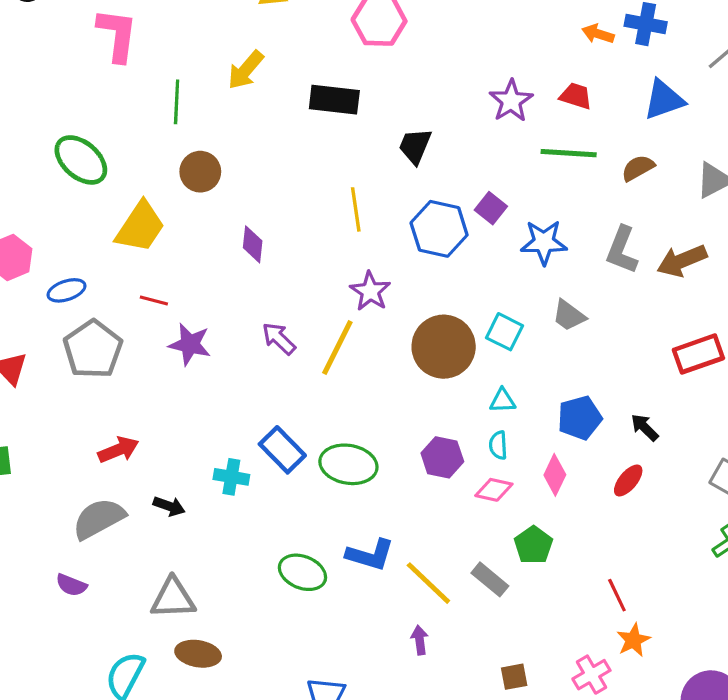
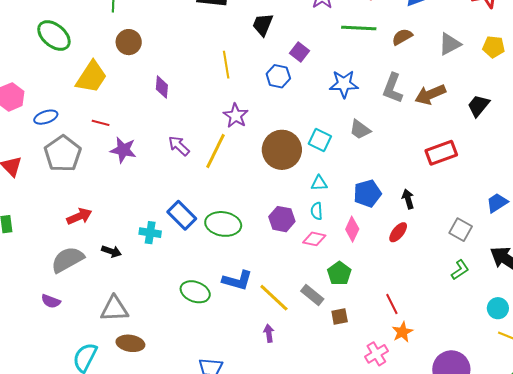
purple square: (491, 208) -> (299, 52), moved
blue hexagon: (439, 229) -> (278, 76), size x0.7
black arrow: (645, 427) -> (408, 199), turned 30
brown square: (514, 677) -> (340, 316), moved

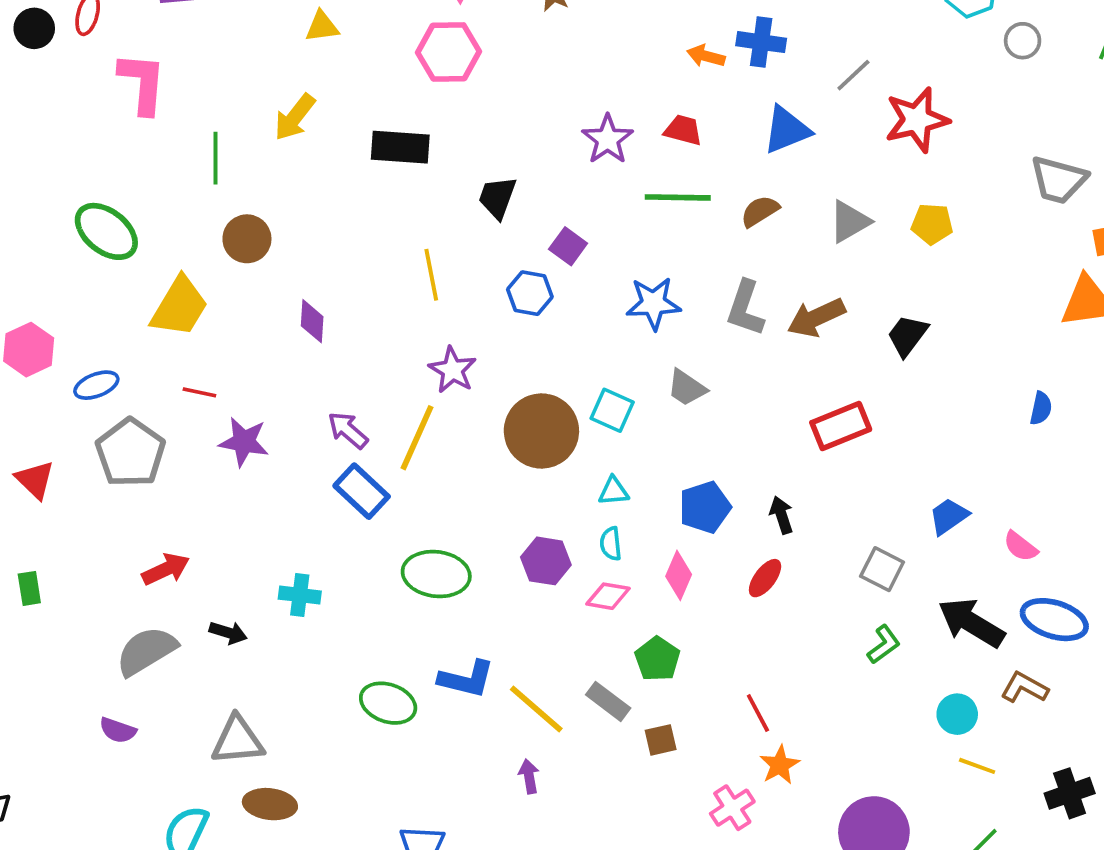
blue rectangle: (182, 215) -> (362, 491), moved

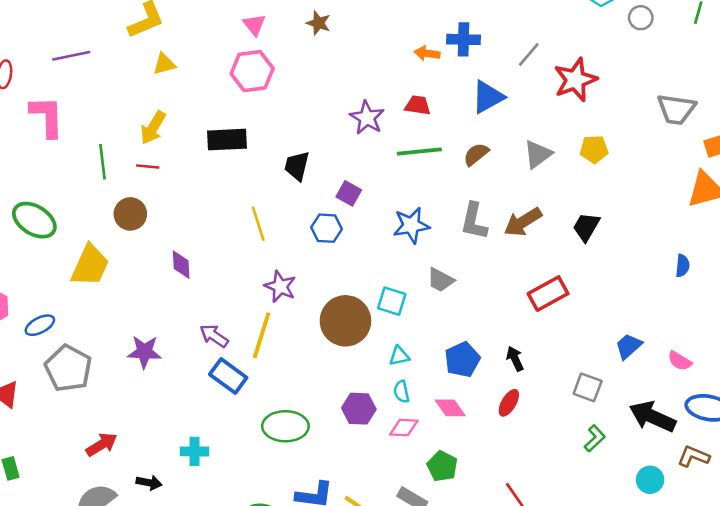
red line: (199, 392) -> (148, 167), moved
pink diamond: (679, 575) -> (450, 408), turned -52

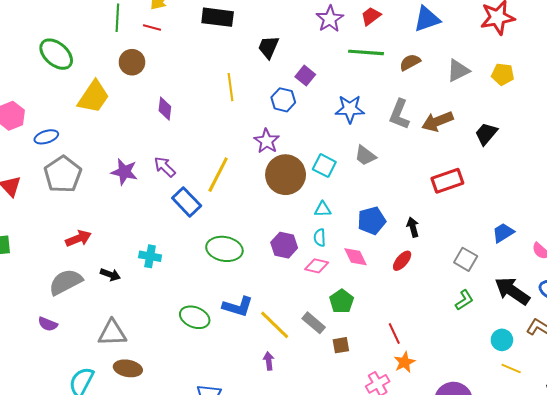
red trapezoid: (418, 105) -> (371, 16), turned -55
purple star: (280, 286) -> (267, 141), moved
purple arrow: (214, 336) -> (165, 167), moved

